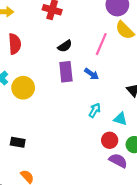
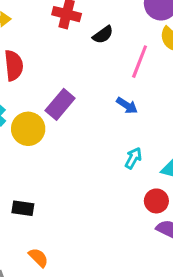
black semicircle: (65, 46) -> (103, 35), moved
purple rectangle: (66, 72) -> (60, 104), moved, turned 48

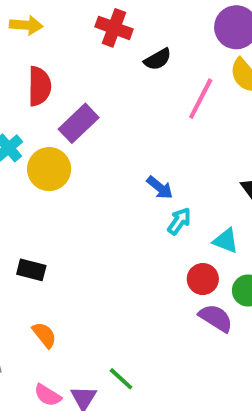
purple rectangle: (60, 104) -> (79, 123), moved
blue arrow: (127, 105) -> (160, 188), moved

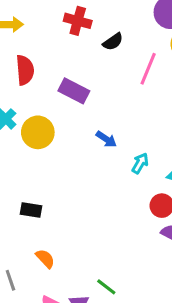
purple rectangle: (79, 123) -> (74, 91), moved, turned 76
blue arrow: (160, 188) -> (106, 139), moved

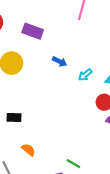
cyan arrow: (140, 163) -> (85, 75), turned -152

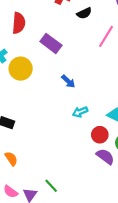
cyan arrow: (85, 75) -> (80, 112), moved

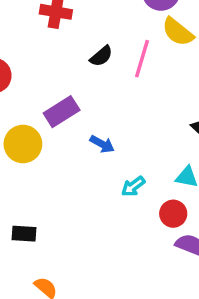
black semicircle: (84, 13) -> (101, 56), moved
purple rectangle: (51, 43) -> (62, 112), moved, turned -54

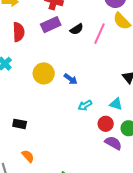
purple rectangle: (62, 112) -> (51, 25), moved
yellow circle: (23, 144) -> (44, 73), moved

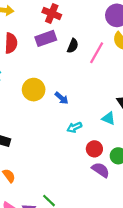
black semicircle: (77, 29) -> (73, 46), turned -40
cyan triangle: (116, 104) -> (109, 118), moved

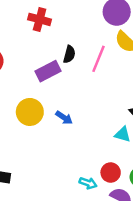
purple rectangle: (46, 38) -> (48, 71), moved
cyan arrow: (74, 127) -> (88, 183), moved, turned -128

